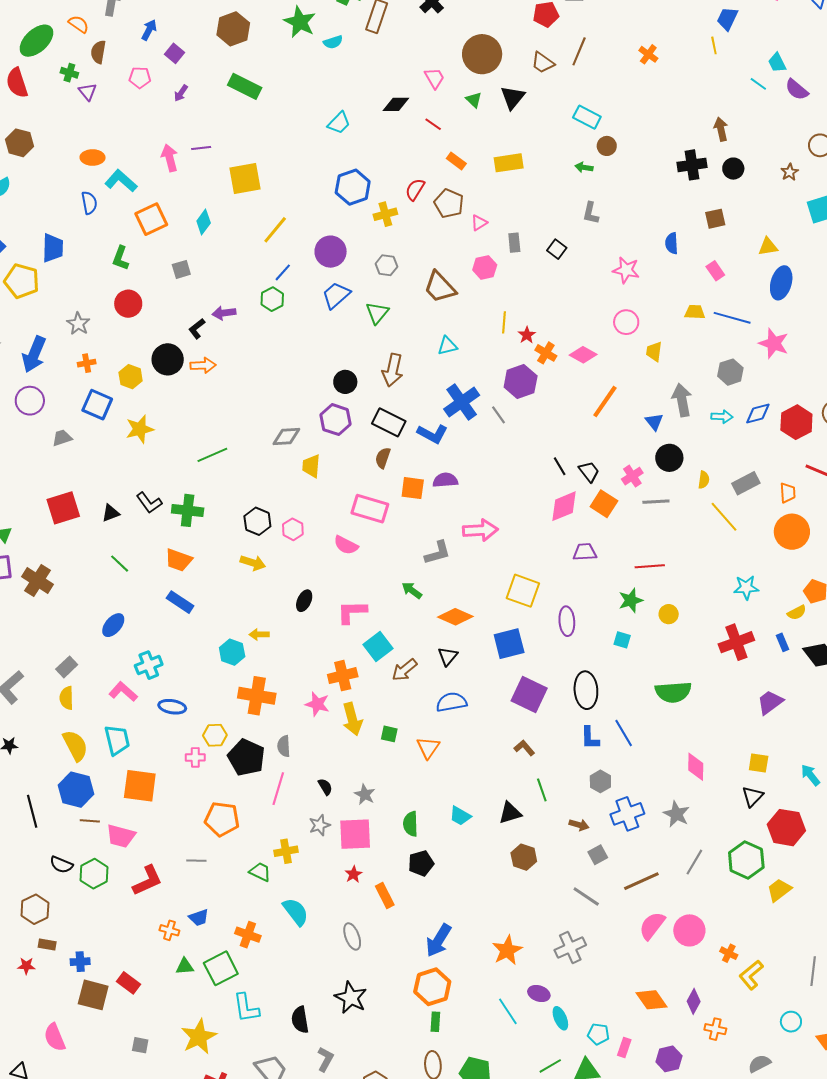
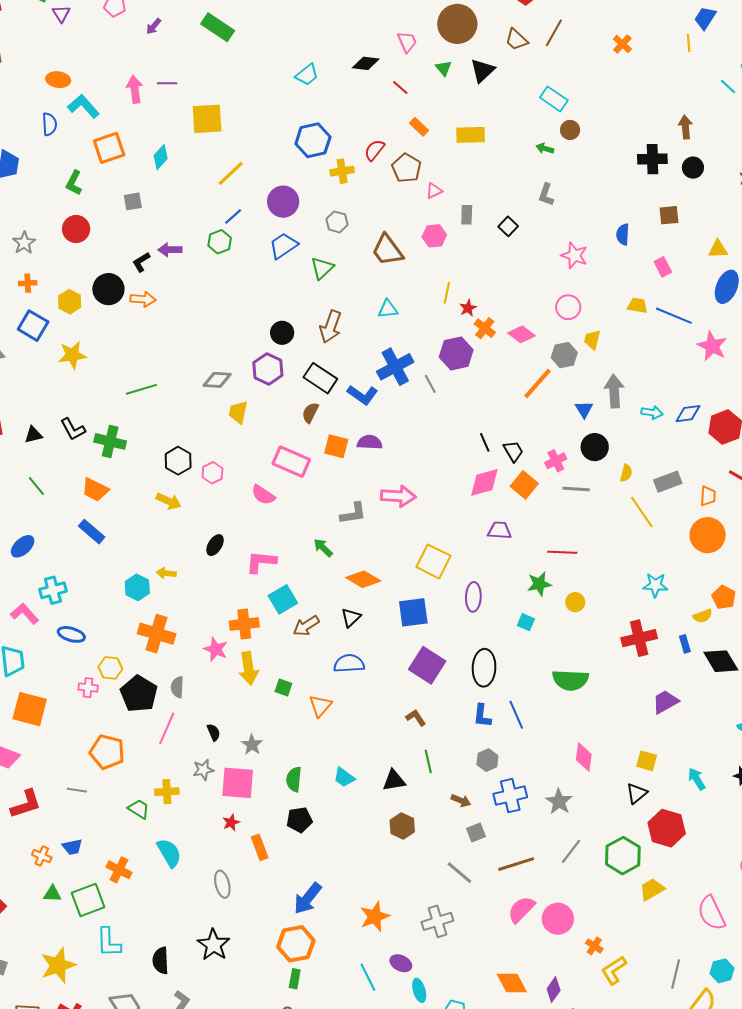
gray hexagon: (730, 372) -> (564, 355), moved

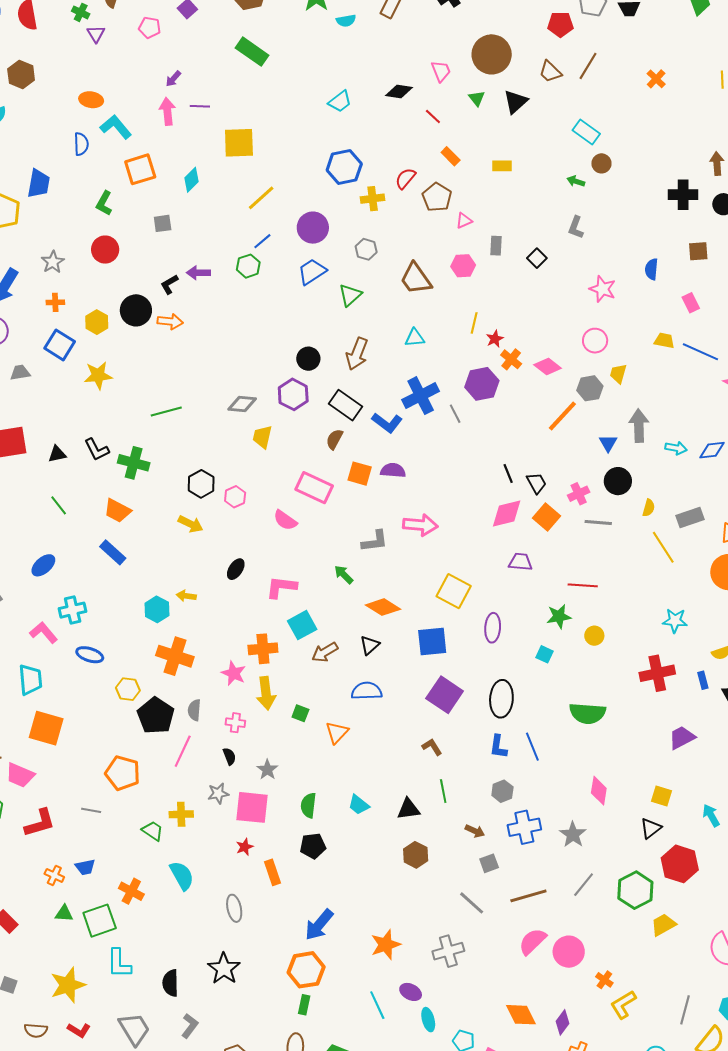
purple arrow: (154, 26) -> (173, 79), moved
yellow rectangle: (471, 135) -> (502, 166), size x0.7
pink cross: (88, 688) -> (235, 723), moved

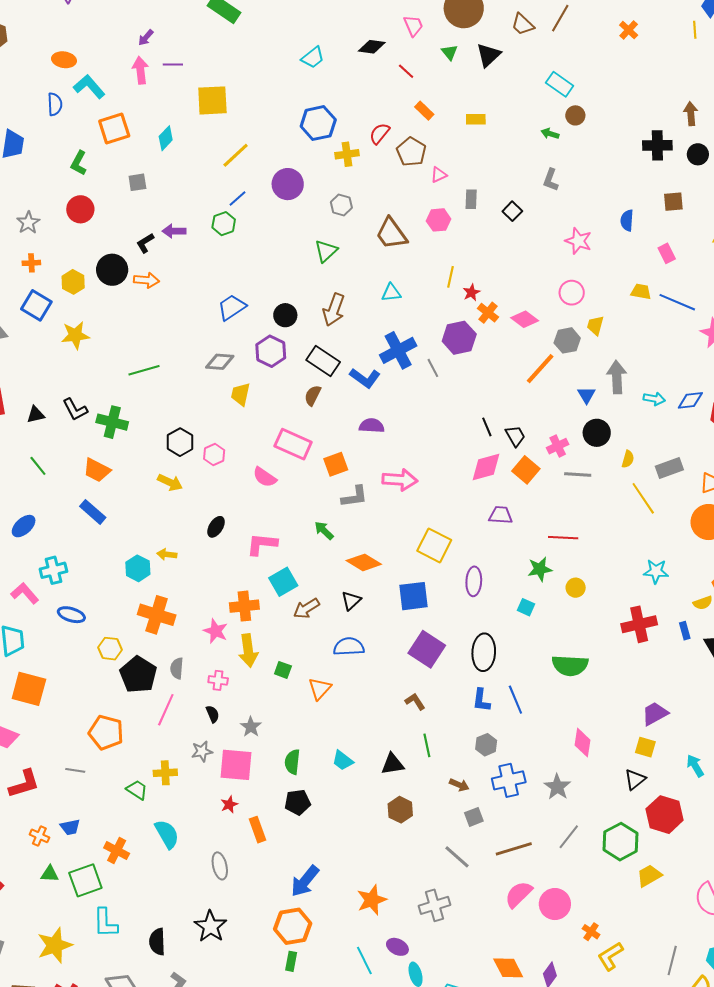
blue trapezoid: (312, 272) -> (232, 307), moved
orange square: (360, 474) -> (336, 464), moved, turned -35
purple trapezoid: (682, 738) -> (655, 714), moved

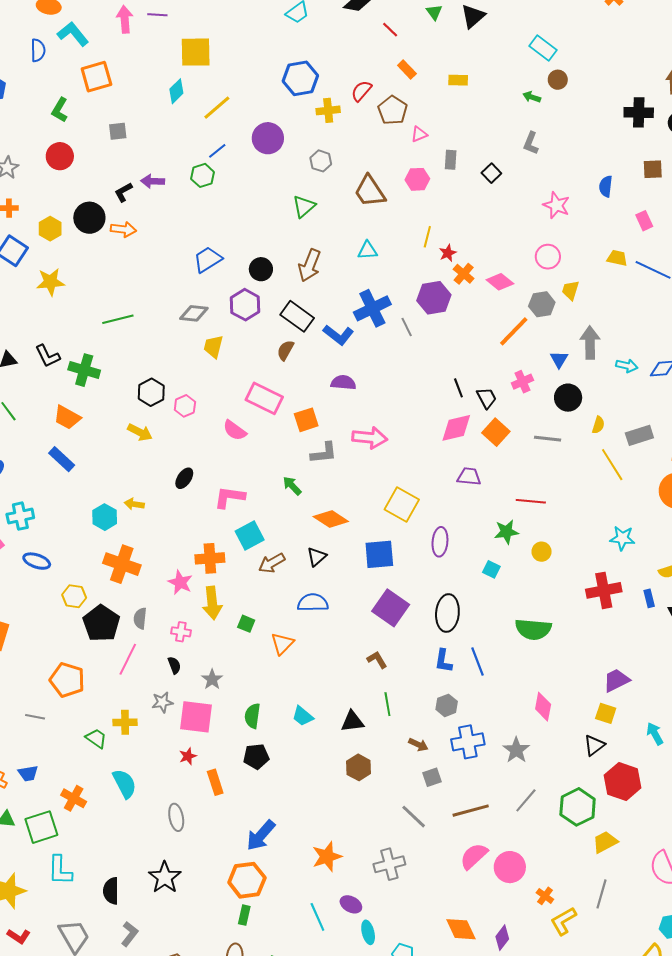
cyan diamond: (166, 138) -> (176, 91), moved
pink cross: (558, 446) -> (522, 382), moved
gray line: (672, 961) -> (601, 894), moved

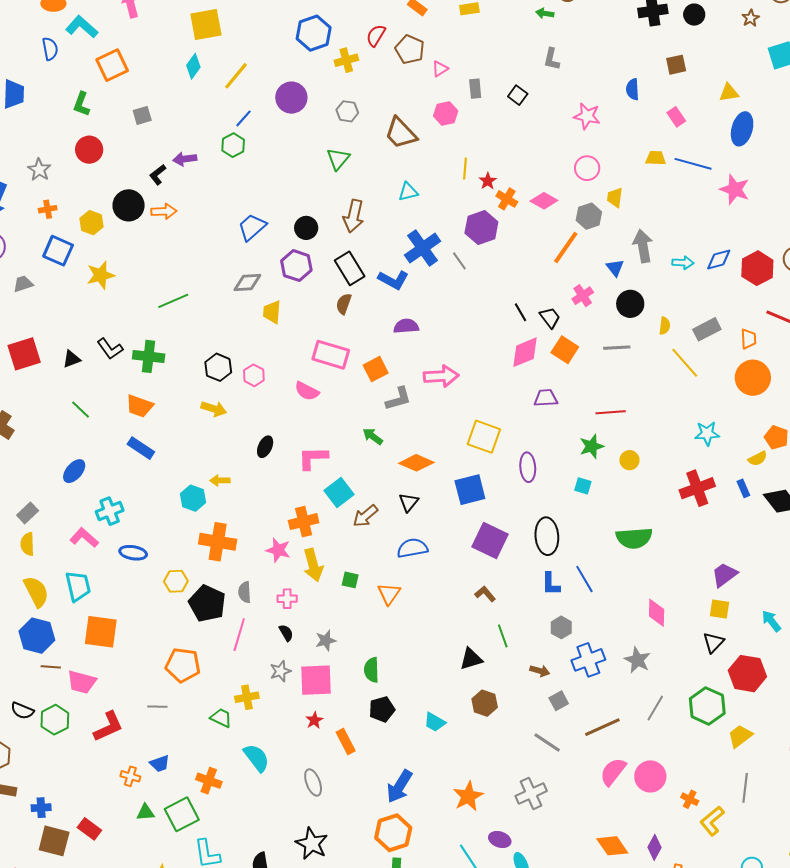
black rectangle: (297, 316) -> (350, 268), turned 32
gray star: (212, 679) -> (326, 640), turned 30
cyan trapezoid: (303, 716) -> (435, 722), moved

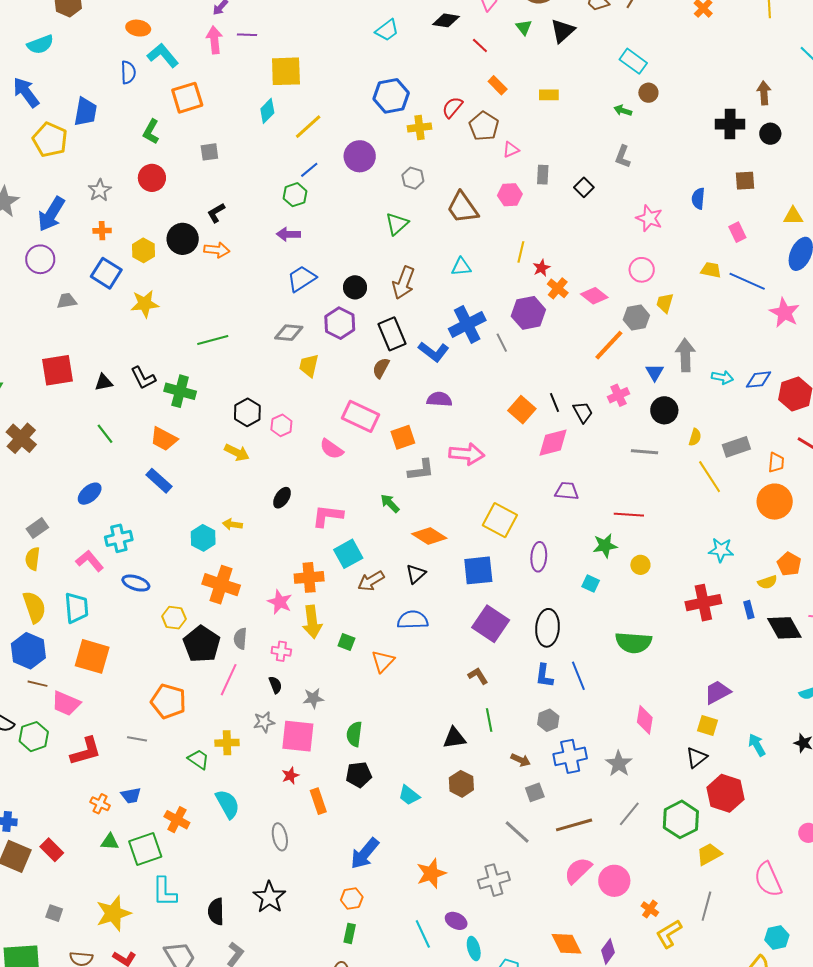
purple arrow: (185, 159) -> (288, 234), moved
orange square: (565, 350) -> (522, 410), moved
orange hexagon: (393, 833) -> (352, 898), size x0.6

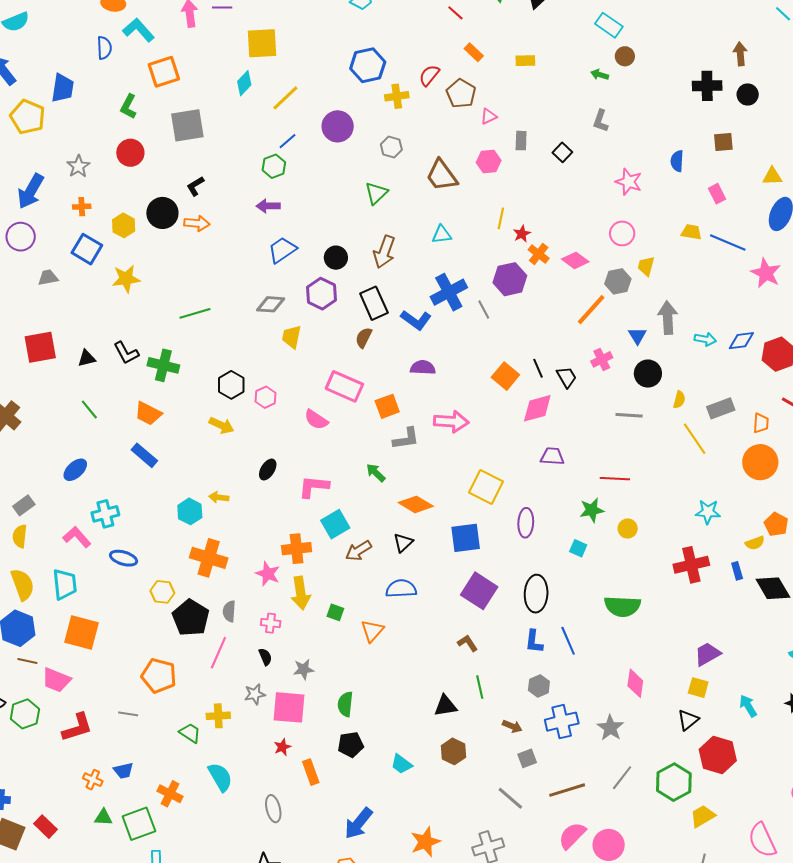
gray square: (209, 152) -> (187, 125), size x1.8

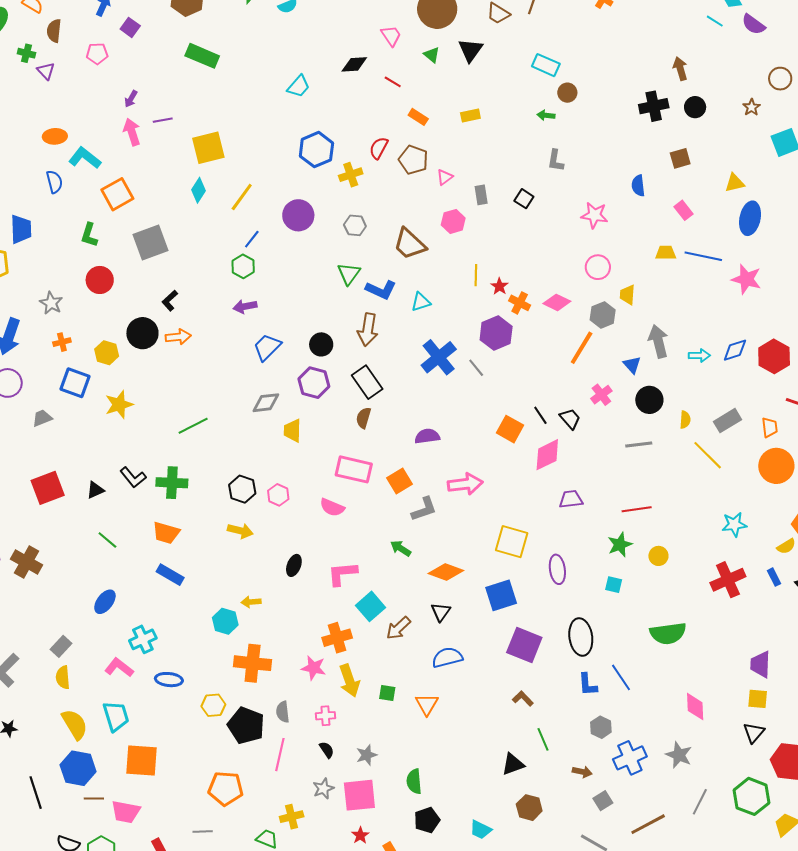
blue L-shape: (416, 320) -> (381, 290), moved
purple trapezoid: (707, 654) -> (760, 664), turned -48

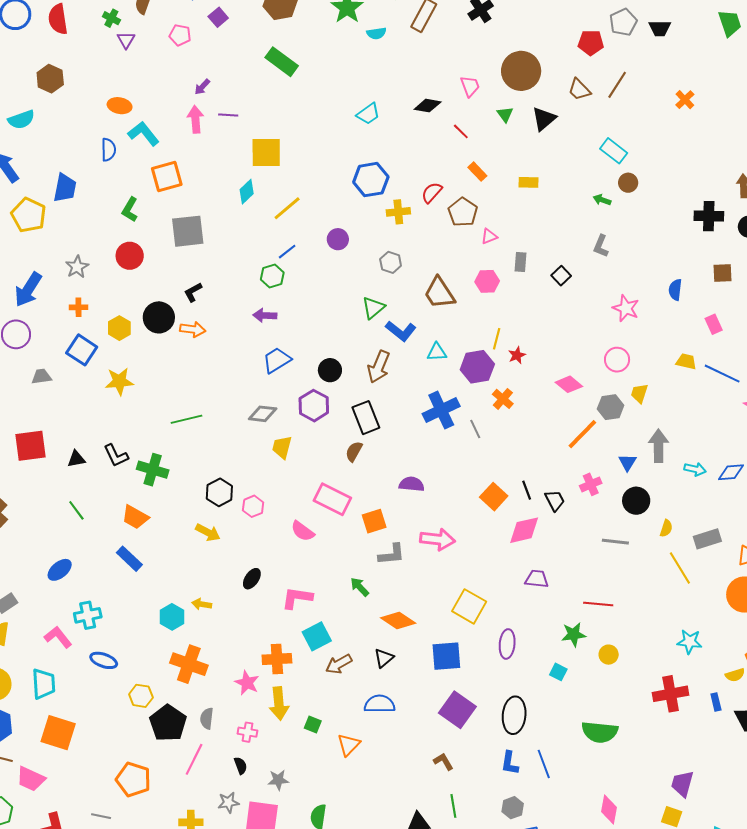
purple circle: (298, 215) -> (338, 239), size x0.7
orange cross: (520, 303) -> (503, 399), moved
purple hexagon: (496, 333) -> (477, 367), moved

